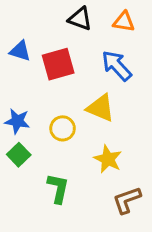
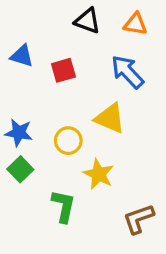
red square: (58, 64) -> (63, 70), size x0.7
yellow star: (108, 159) -> (99, 174), moved

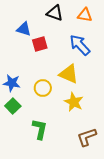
blue triangle: (22, 56) -> (24, 29), moved
yellow star: (99, 174) -> (74, 102), moved

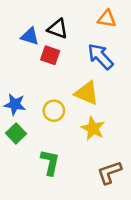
black triangle: (55, 13) -> (58, 29), moved
red square: (40, 44) -> (50, 55), turned 35

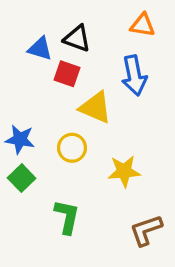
blue arrow: (101, 56) -> (134, 76), turned -148
yellow triangle: (87, 93) -> (96, 107), moved
yellow star: (93, 128) -> (124, 171), turned -30

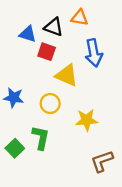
orange triangle: (143, 25) -> (80, 18), moved
green square: (22, 178) -> (15, 148), moved
green L-shape: (67, 217) -> (41, 138), moved

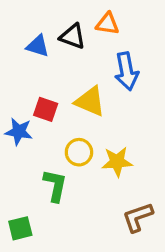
red square: (47, 52) -> (46, 109), moved
yellow circle: (50, 104) -> (79, 152), moved
green square: (15, 148) -> (20, 228), moved, turned 30

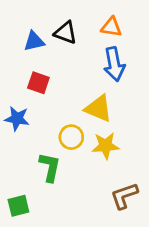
orange triangle: (108, 24) -> (111, 27), moved
blue triangle: (38, 46) -> (34, 41), turned -30
yellow triangle: (90, 101) -> (98, 108), moved
red square: (46, 109) -> (38, 83), moved

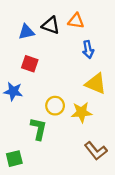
orange triangle: (111, 27) -> (76, 21), moved
blue arrow: (114, 64) -> (88, 50), size x0.7
yellow triangle: (98, 108) -> (96, 84), moved
brown L-shape: (124, 196) -> (96, 151), turned -110

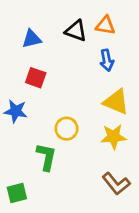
orange triangle: (76, 21) -> (105, 25), moved
black triangle: (51, 25) -> (76, 31), moved
yellow star: (81, 112) -> (113, 137), moved

